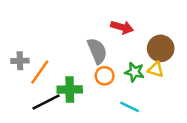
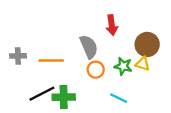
red arrow: (122, 27) -> (112, 25), turned 66
orange line: (40, 72) -> (51, 60), moved, turned 55
green cross: (70, 89) -> (64, 97), moved

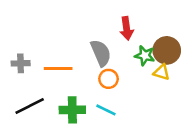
green star: (123, 66) -> (145, 56), moved
black line: (42, 94) -> (30, 106), moved
cyan line: (119, 98) -> (106, 110), moved

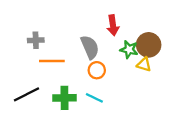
gray cross: (21, 63) -> (36, 40), moved

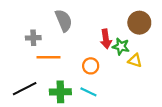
red arrow: (113, 25) -> (106, 39), moved
brown circle: (149, 45) -> (139, 23), moved
gray semicircle: (90, 47) -> (64, 20), moved

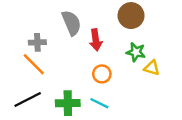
brown circle: (139, 23) -> (131, 16), moved
red arrow: (106, 39) -> (96, 40), moved
orange line: (48, 57) -> (34, 64), moved, turned 45

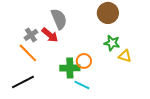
red arrow: (96, 40) -> (50, 35), moved, turned -42
gray cross: (37, 42) -> (31, 35), turned -32
green cross: (68, 103) -> (70, 68), moved

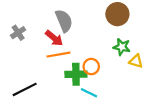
gray cross: (31, 35) -> (18, 33), moved
orange line: (28, 53) -> (58, 55), moved, turned -55

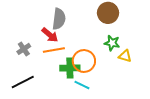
gray semicircle: (64, 21) -> (59, 19), turned 30
gray cross: (18, 33) -> (24, 49), moved
orange circle: (91, 67) -> (84, 61), size x1.5

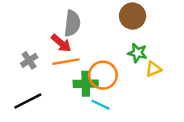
yellow triangle: (125, 56) -> (153, 69), turned -40

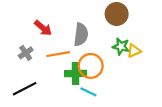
gray semicircle: (72, 23) -> (81, 35), moved
red arrow: (61, 43) -> (43, 28), moved
yellow triangle: (153, 69) -> (134, 51), moved

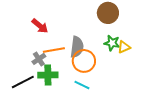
gray semicircle: (81, 35) -> (77, 47), moved
gray cross: (26, 53) -> (39, 59), moved
green cross: (75, 73) -> (48, 75), moved

